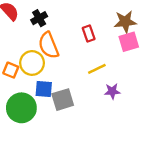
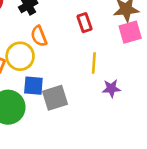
orange semicircle: (49, 45) -> (39, 36), size x0.7
yellow line: (97, 69) -> (94, 63), turned -60

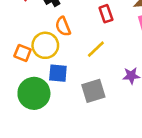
yellow line: (94, 63) -> (96, 49), moved, turned 42
gray square: (55, 98) -> (93, 91), moved

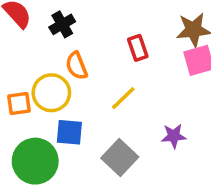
orange square: (23, 53) -> (19, 104), turned -30
gray square: (93, 91) -> (120, 158), turned -30

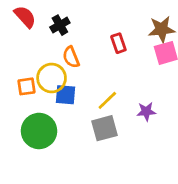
yellow line: (123, 98) -> (107, 100), moved
blue square: (69, 132) -> (65, 95), moved
gray square: (120, 158) -> (104, 128), turned 32

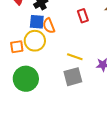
blue square: (65, 95) -> (37, 22), moved
yellow line: (107, 100) -> (75, 57), turned 63

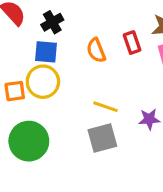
red rectangle: (83, 16) -> (132, 43), moved
orange semicircle: (49, 26) -> (96, 50), moved

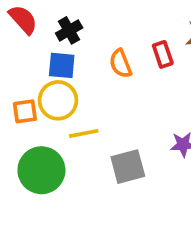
yellow line: (105, 107) -> (84, 133), moved, turned -30

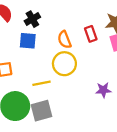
yellow circle: (58, 100) -> (64, 64), moved
gray square: (128, 167) -> (42, 111), moved

